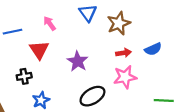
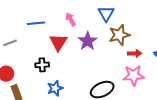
brown star: (119, 23) -> (119, 35), moved
purple star: (78, 61) -> (88, 41), moved

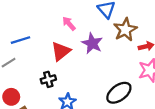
blue line: (36, 23) -> (21, 40), moved
red triangle: (58, 42) -> (61, 51), turned 30

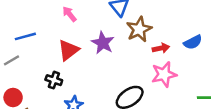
pink arrow: (69, 24) -> (69, 14), moved
black cross: (48, 79) -> (54, 80), turned 32

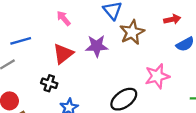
purple star: (103, 43) -> (97, 46), turned -30
red arrow: (161, 48) -> (172, 19), moved

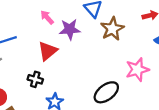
purple star: (97, 46) -> (70, 29), moved

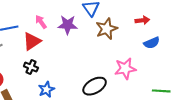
pink arrow: (47, 17) -> (41, 22), moved
red triangle: (48, 51) -> (32, 41), moved

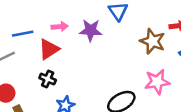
pink arrow: (41, 22) -> (60, 27), turned 120
brown star: (107, 29) -> (153, 41), moved, turned -30

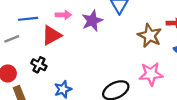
purple star: (91, 30) -> (92, 21), turned -30
black cross: (48, 79) -> (39, 65), moved

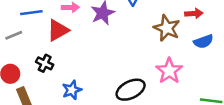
pink star: (151, 74) -> (169, 71), turned -30

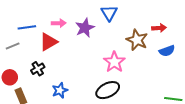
black cross: (45, 63) -> (38, 69), turned 32
pink star: (169, 71) -> (114, 62), moved

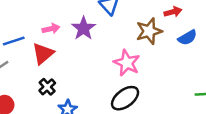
brown star: (137, 40) -> (149, 31), turned -30
black cross: (38, 69) -> (47, 87), moved

